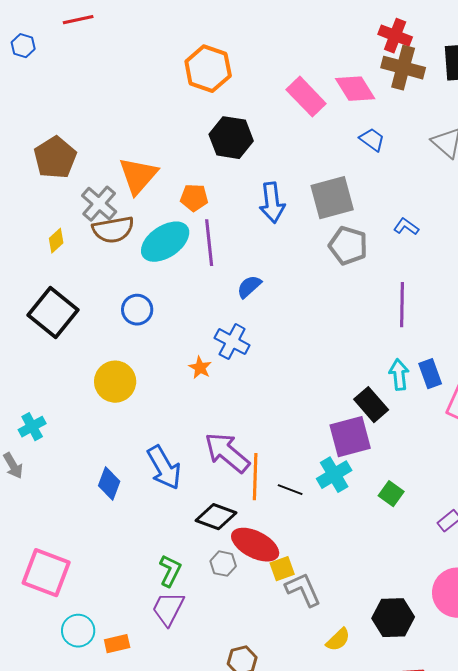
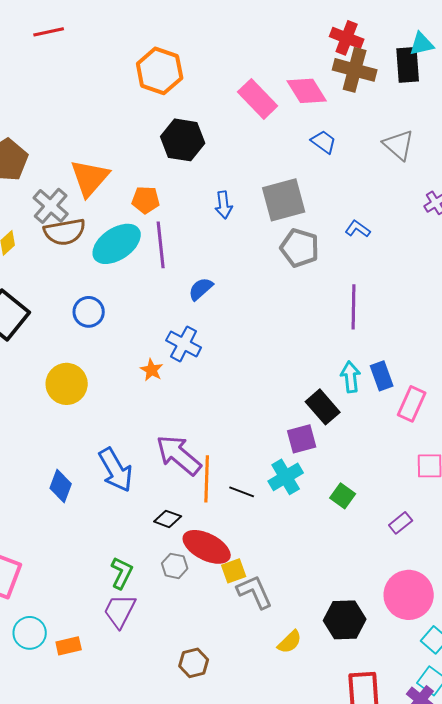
red line: (78, 20) -> (49, 32), moved
blue arrow: (272, 203) -> (224, 205), size x0.7
purple square: (350, 437) -> (302, 439), size x0.7
black diamond: (216, 517) -> (168, 519), size x0.7

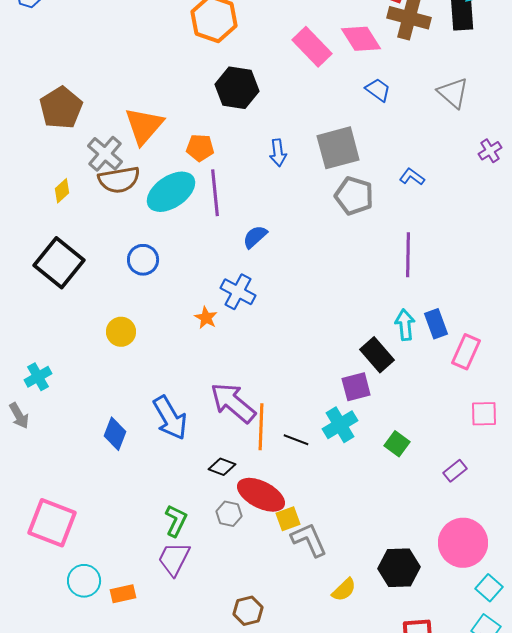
yellow circle: (67, 384) -> (121, 332), size x0.7

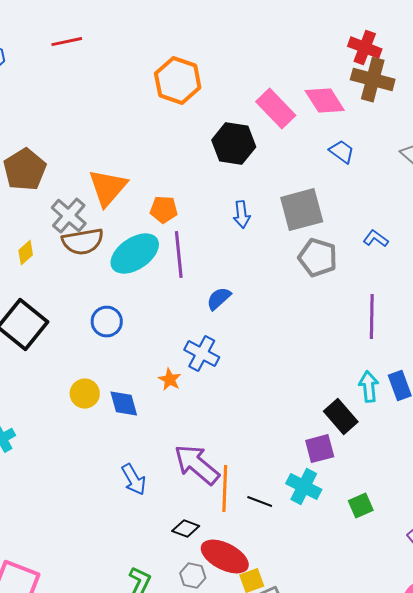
black hexagon: (237, 88) -> (234, 144), moved
blue arrow: (170, 418) -> (134, 480), size x0.7
cyan cross: (340, 425) -> (304, 487), turned -32
blue diamond: (115, 434) -> (124, 404), moved, turned -36
green square: (397, 444) -> (361, 506), turned 30

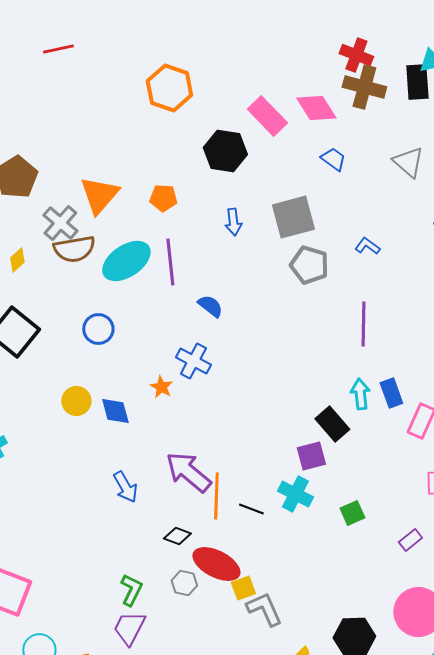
orange pentagon: (164, 210) -> (163, 198), moved
blue semicircle: (219, 299) -> (210, 306), turned 80

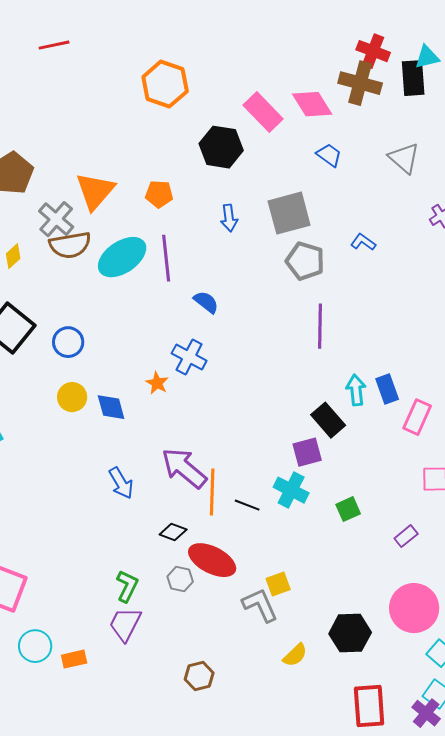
red cross: (356, 55) -> (373, 51), moved
purple line: (363, 324) -> (320, 326), moved
blue circle: (98, 329) -> (68, 342), moved
yellow square: (243, 588) -> (278, 584), moved

